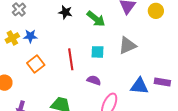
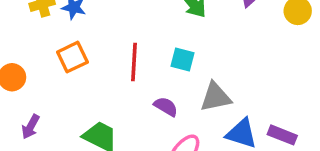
gray triangle: (127, 45) -> (216, 97), moved

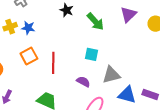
red line: (134, 62) -> (53, 63), moved

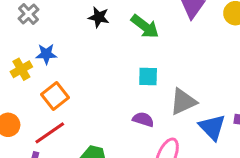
yellow cross: (10, 27) -> (21, 69), moved
red line: (53, 63) -> (50, 133), moved, turned 65
blue triangle: (127, 95) -> (212, 127), turned 42

